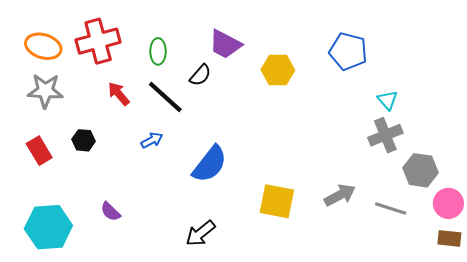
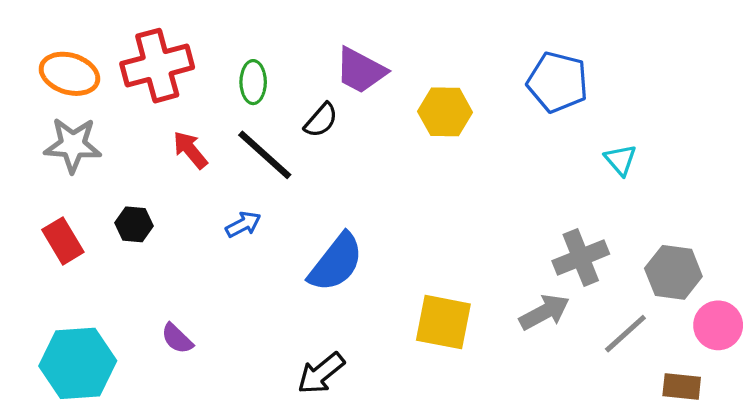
gray cross: (385, 135) -> (581, 257), moved
gray line: (391, 209) -> (625, 334), turned -60
brown rectangle: (449, 238) -> (682, 387), moved

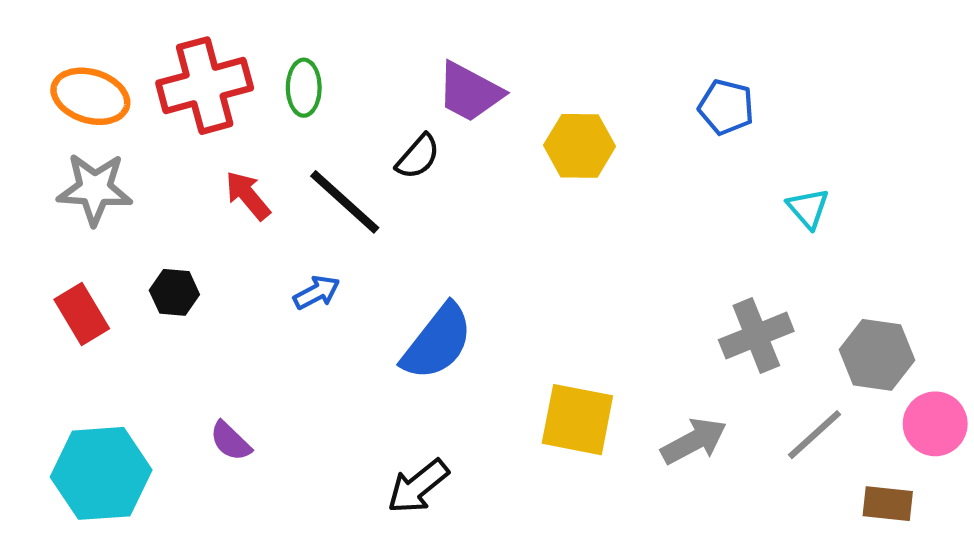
green ellipse: (253, 82) -> (304, 88), moved
blue pentagon: (558, 82) -> (726, 107), size x0.7
gray arrow: (544, 312) -> (694, 441), moved

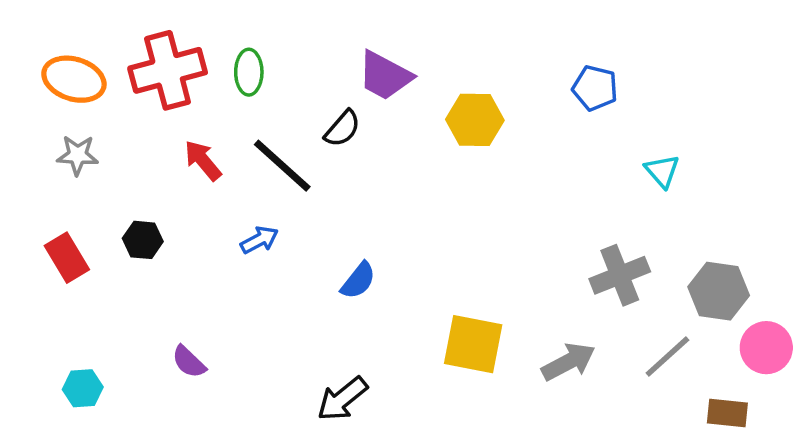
gray star: (95, 189) -> (77, 155), size x0.7
blue semicircle: (437, 342) -> (358, 281), size x0.6
cyan hexagon: (101, 473) -> (83, 388), size x0.5

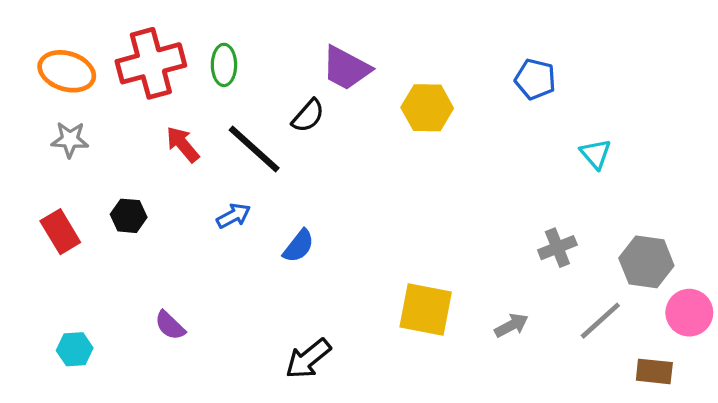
gray cross: (620, 275) -> (557, 248), size x0.7
blue semicircle: (358, 281) -> (299, 246), moved
gray arrow: (568, 362) -> (511, 325), size x0.7

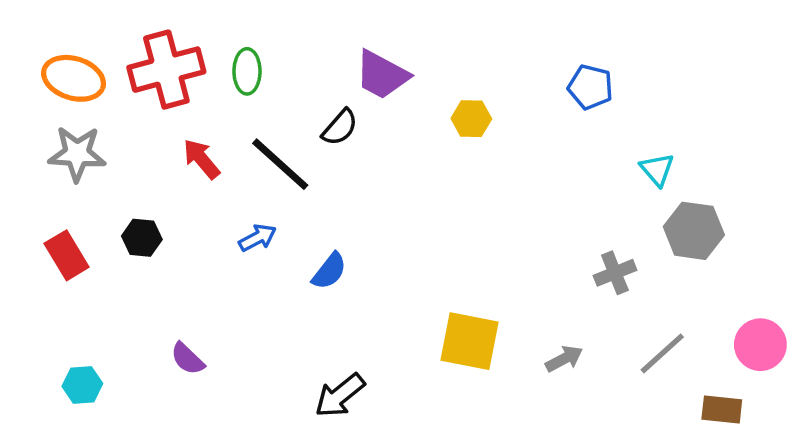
yellow hexagon: (427, 108) -> (471, 119), size x0.7
gray star: (70, 140) -> (77, 154), size x1.4
gray hexagon: (646, 262) -> (694, 231), moved

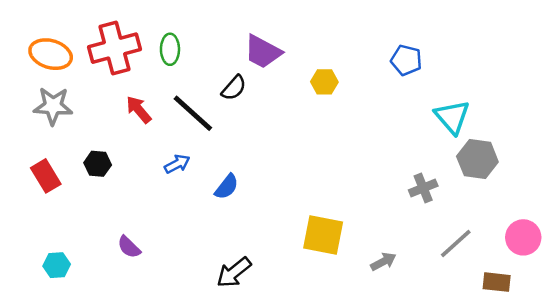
cyan triangle: (657, 169) -> (452, 117), size x1.5
gray arrow: (564, 359) -> (383, 262), moved

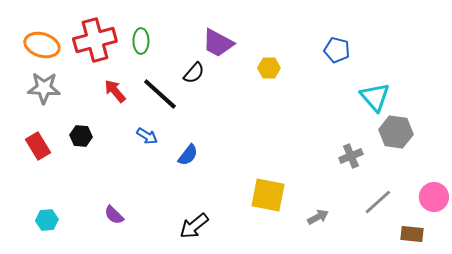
blue arrow: (177, 164) -> (147, 136), turned 60
purple semicircle: (129, 247) -> (114, 215), moved

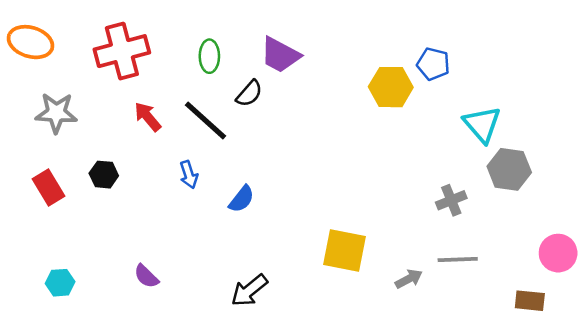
green ellipse: (141, 41) -> (209, 56), moved
orange ellipse: (42, 45) -> (31, 42), moved
yellow hexagon: (269, 68) -> (391, 87), moved, size x1.5
blue arrow: (147, 136) -> (189, 175), turned 40
gray line: (378, 202) -> (458, 260), moved, turned 40

